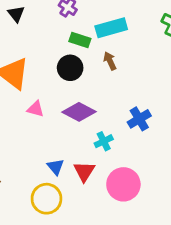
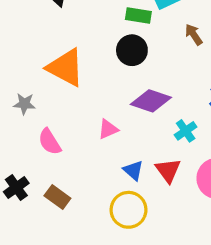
brown arrow: (110, 61) -> (194, 35), moved
pink triangle: (36, 109) -> (108, 129), moved, turned -30

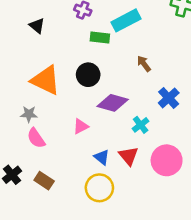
brown arrow: (194, 35) -> (144, 64), moved
black circle: (132, 50) -> (88, 75), moved
gray star: (24, 104) -> (29, 114), moved

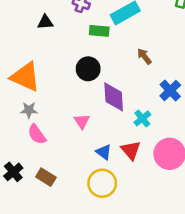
black triangle: (37, 26) -> (45, 22), moved, turned -42
orange triangle: (46, 80) -> (25, 77), moved
purple diamond: (113, 103) -> (114, 97), turned 72
pink triangle: (81, 126) -> (82, 121), turned -35

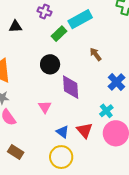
green rectangle: (99, 31) -> (59, 34), turned -49
cyan cross: (142, 118) -> (106, 111), moved

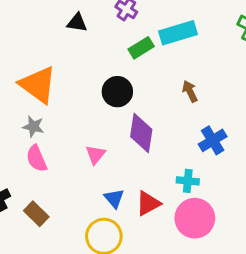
cyan cross: (106, 111) -> (188, 181), turned 32
red triangle: (85, 130) -> (148, 203), turned 30

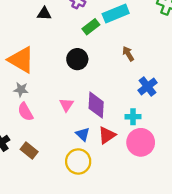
purple diamond: (141, 133) -> (96, 105), moved

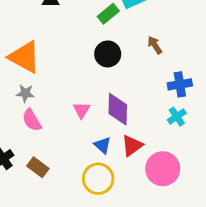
black circle: (77, 59) -> (108, 54), moved
blue cross: (148, 87) -> (180, 84), turned 30
cyan cross: (133, 117) -> (177, 117), moved, turned -32
pink circle: (141, 142) -> (163, 169), moved

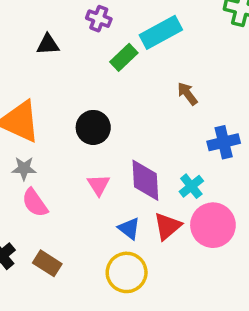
black circle: (108, 54) -> (93, 127), moved
cyan cross: (177, 117) -> (191, 186), moved
pink circle: (163, 169) -> (213, 225), moved

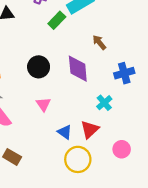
purple diamond: (145, 180) -> (78, 69), moved
pink circle: (213, 225) -> (122, 149), moved, size x0.6
yellow circle: (127, 272) -> (78, 159), moved

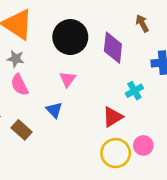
black circle: (39, 67) -> (70, 37), size x1.4
blue triangle: (65, 132) -> (54, 110), moved
yellow circle: (78, 159) -> (116, 153), moved

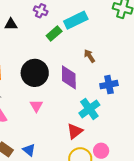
cyan cross: (134, 91) -> (89, 109), size x1.5
blue triangle: (54, 110) -> (29, 150), moved

